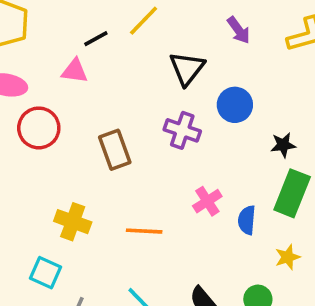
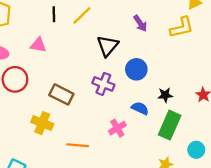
black line: (96, 39) -> (54, 14), moved, turned -64
brown rectangle: (115, 150) -> (61, 94), turned -45
blue semicircle: (247, 220) -> (140, 108), moved, turned 108
yellow cross: (73, 222) -> (42, 123), moved

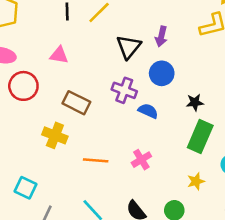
purple arrow: (140, 23) -> (161, 36), moved, turned 48
pink triangle: (38, 45) -> (59, 55), moved
blue semicircle: (140, 108) -> (148, 111), moved
pink cross: (117, 128) -> (141, 160), moved

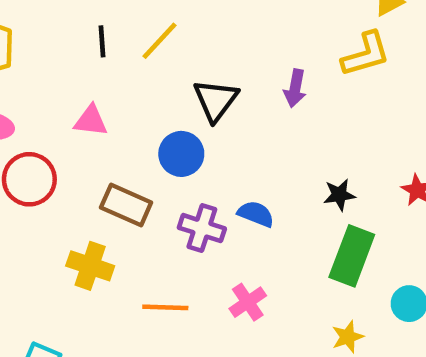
purple arrow: (161, 36) -> (295, 88), moved
blue circle: (162, 73) -> (181, 154), moved
purple cross: (124, 90) -> (202, 228), moved

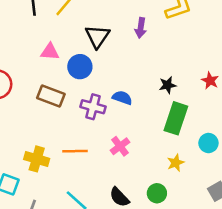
pink triangle: (91, 121) -> (50, 52), moved
yellow cross: (90, 266) -> (37, 159), moved

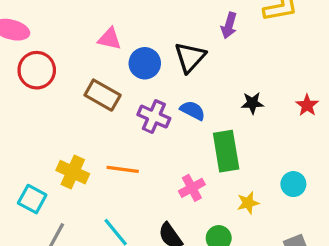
black triangle: (97, 36) -> (190, 57), moved
green rectangle: (176, 118) -> (226, 151), moved, turned -36
pink cross: (120, 146) -> (192, 188), moved

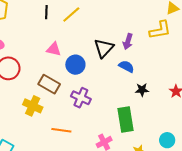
black triangle: (190, 57) -> (104, 48), moved
blue semicircle: (193, 110) -> (126, 66), moved
yellow cross: (73, 172) -> (33, 106), moved

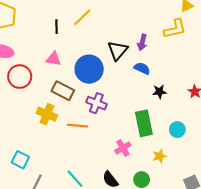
black line: (46, 12) -> (56, 27), moved
pink triangle: (54, 49) -> (53, 59), moved
blue circle: (75, 65) -> (89, 69), size x1.4
orange line: (61, 130) -> (77, 126), moved
cyan circle: (167, 140) -> (177, 130), moved

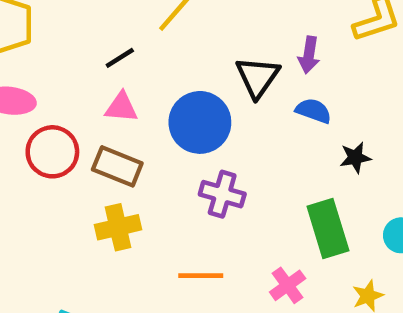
black line: (56, 27) -> (120, 58), moved, turned 64
brown rectangle: (63, 91) -> (117, 166), moved
yellow cross: (47, 114) -> (118, 227), turned -30
orange line: (77, 126) -> (201, 276), moved

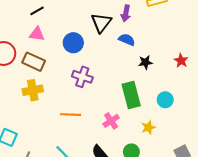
blue circle: (200, 122) -> (73, 43), size x0.7

